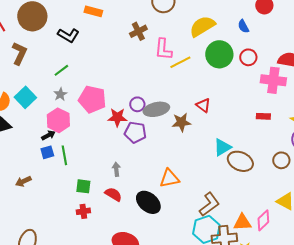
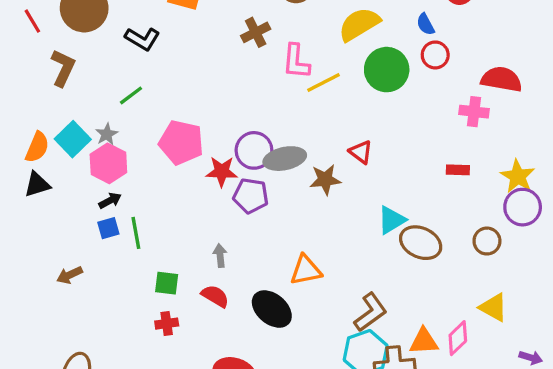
red circle: (248, 57) -> (435, 55), moved
pink cross: (273, 80) -> (474, 112), size x0.7
gray star: (60, 94) -> (107, 134), moved
purple circle: (137, 104) -> (254, 150), size x1.5
pink hexagon: (58, 120) -> (108, 163), moved

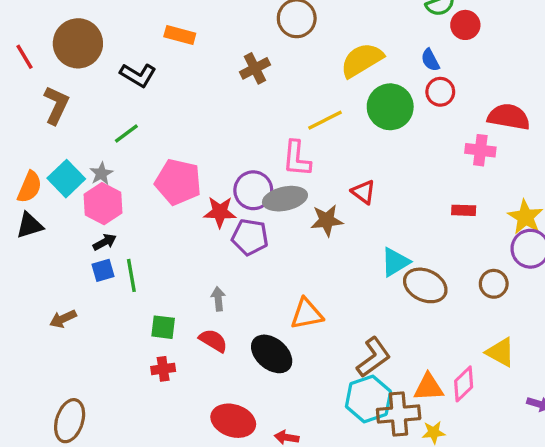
pink L-shape: (296, 61) -> (297, 159), moved

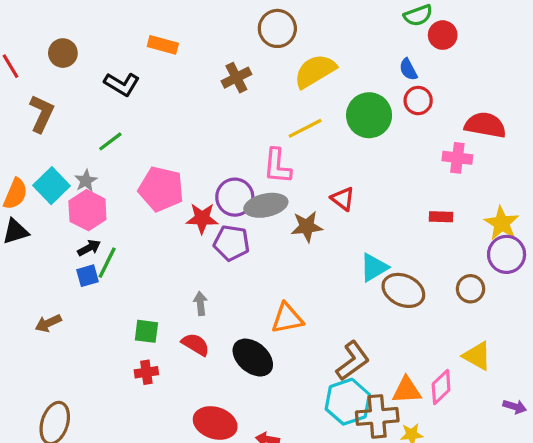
brown circle: (78, 43) -> (63, 53), size x0.6
yellow semicircle: (362, 60) -> (315, 71), moved
green line: (131, 275) -> (107, 263), moved, turned 36

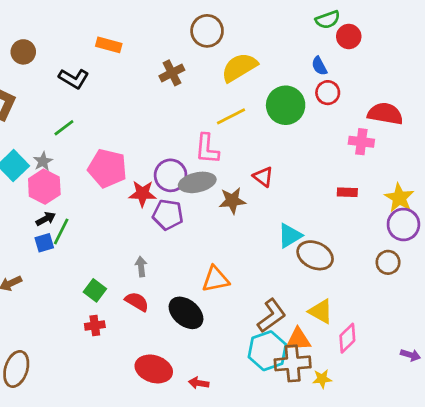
brown circle: (471, 289) -> (388, 262), moved
green square: (146, 331) -> (95, 290), turned 30
yellow triangle: (477, 356) -> (321, 311), moved
orange triangle: (407, 390) -> (298, 340), moved

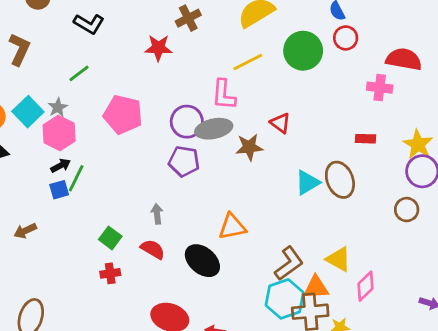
red star: (143, 194) -> (158, 48), moved
brown ellipse: (315, 255) -> (340, 180), moved, turned 44

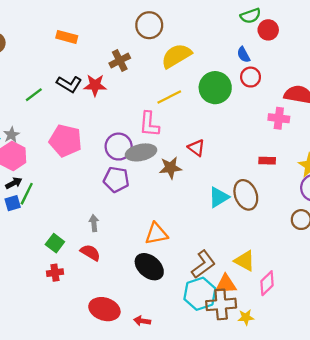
black L-shape: (89, 24) -> (69, 84), moved
green line: (79, 73) -> (34, 95), moved
black ellipse: (202, 261) -> (149, 267), moved

